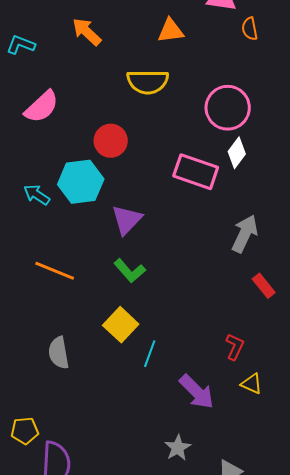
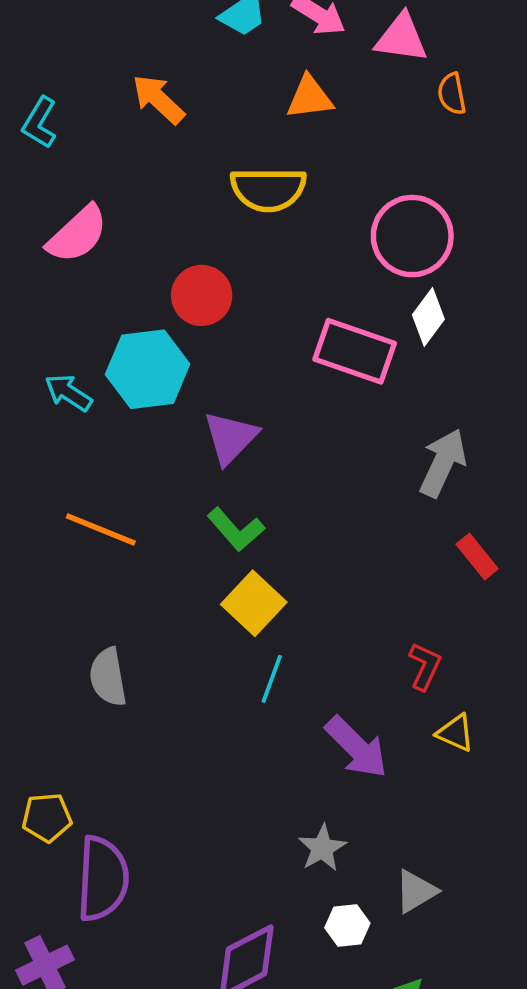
cyan L-shape: (21, 45) -> (40, 123), turned -80
yellow square: (121, 325) -> (254, 603), moved

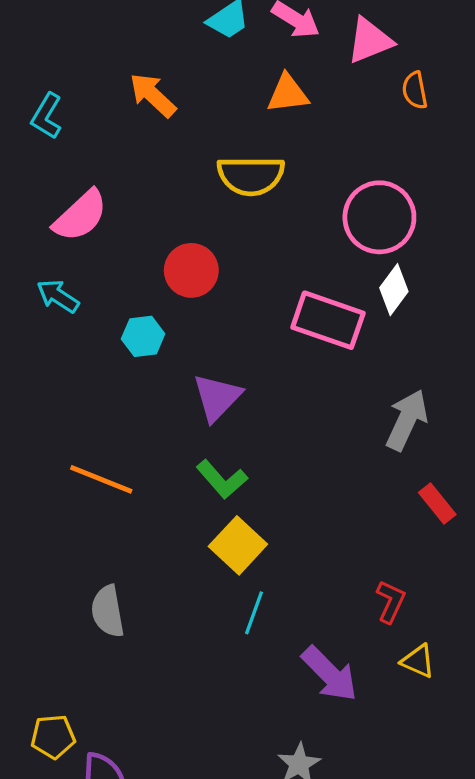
pink triangle: (401, 38) -> (370, 40), turned -30
cyan hexagon: (148, 369) -> (143, 336), size x0.6
cyan arrow: (68, 393) -> (58, 296), moved

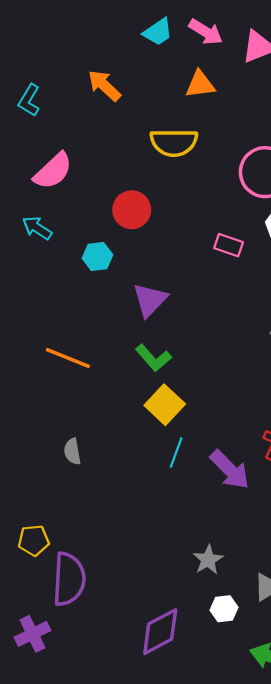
pink rectangle: (328, 320) -> (229, 245), size x0.6
gray semicircle: (108, 611) -> (72, 451), size x0.7
purple arrow: (330, 674) -> (230, 470), moved

